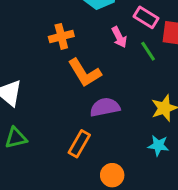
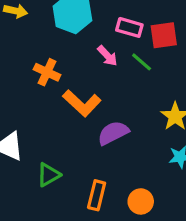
orange cross: (61, 36) -> (47, 72), turned -35
green triangle: (16, 138) -> (49, 175), moved
orange rectangle: (79, 144) -> (97, 195), moved

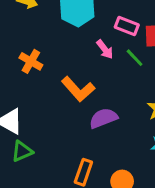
orange cross: (47, 72) -> (31, 61), moved
green triangle: (49, 175) -> (22, 151), moved

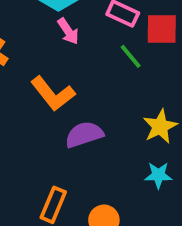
pink arrow: (105, 49) -> (68, 31), moved

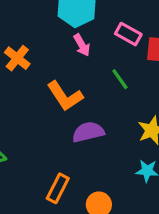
green line: (131, 56) -> (120, 79), moved

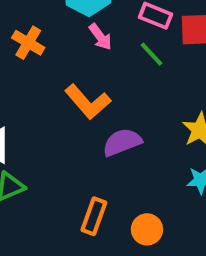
orange cross: (17, 58) -> (28, 43), moved
green line: (120, 79) -> (152, 54), moved

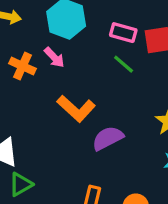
pink arrow: (100, 37) -> (54, 57), moved

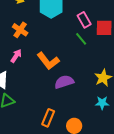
pink rectangle: (123, 33) -> (84, 20), turned 35
pink arrow: (54, 57) -> (16, 56), moved, turned -112

